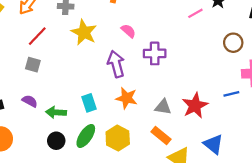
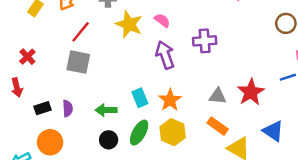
pink semicircle: (128, 31) -> (162, 20), moved
gray square: (33, 65) -> (78, 62), size x1.5
orange star: (127, 98) -> (170, 100), moved, turned 30
purple semicircle: (30, 101) -> (68, 108), moved, turned 63

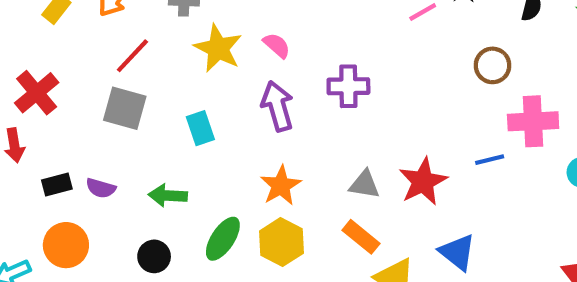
red cross: (27, 57) -> (37, 93), size x1.5
cyan rectangle: (140, 98) -> (200, 128), moved
purple semicircle: (68, 108) -> (101, 188), turned 105
black circle: (109, 140) -> (154, 256), moved

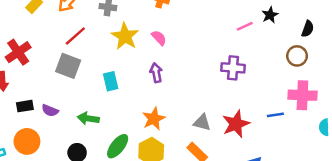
brown circle: (492, 65) -> (297, 56), moved
purple cross: (348, 86) -> (233, 68), moved
purple arrow: (278, 106) -> (156, 73), size x0.7

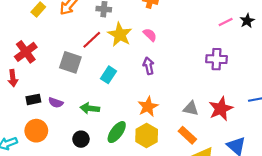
black star: (270, 15) -> (247, 21), moved
red line: (75, 36) -> (92, 40), moved
cyan rectangle: (111, 81) -> (108, 75), turned 49

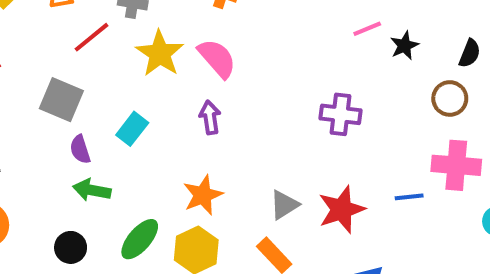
pink line: (226, 22) -> (367, 29), moved
pink semicircle: (150, 35) -> (217, 58), size x1.5
red line: (92, 40) -> (92, 37), moved
purple semicircle: (56, 103) -> (80, 149), moved, turned 48
gray triangle: (191, 108) -> (284, 205), turned -49

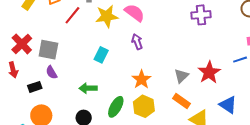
yellow star: (160, 54) -> (107, 16), turned -30
gray square: (61, 100) -> (48, 50), moved
purple cross: (340, 114) -> (201, 15), moved
purple semicircle: (80, 149) -> (51, 72), moved

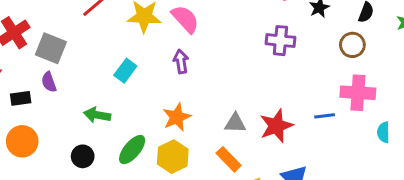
gray triangle: (181, 76) -> (235, 123), turned 35

